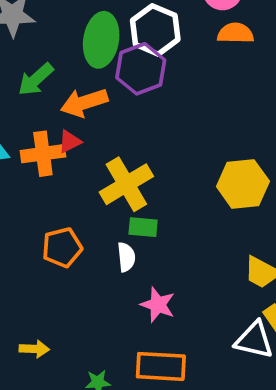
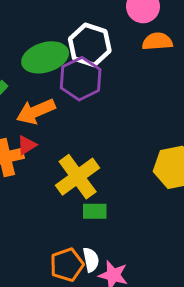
green ellipse: (101, 40) -> (45, 57), turned 69
orange pentagon: (62, 247) -> (67, 265), moved
white semicircle: (126, 257) -> (91, 260), moved

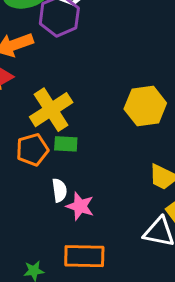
orange pentagon: (67, 265) -> (32, 150), moved

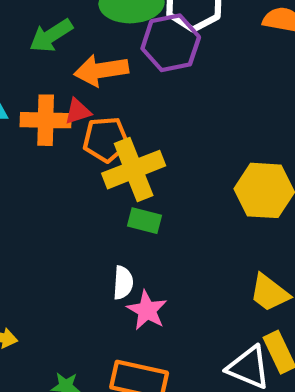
orange pentagon: (32, 150) -> (106, 139), moved

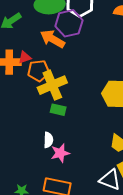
orange arrow: (101, 70) -> (53, 39), moved, turned 40
pink star: (147, 310) -> (60, 153), turned 30

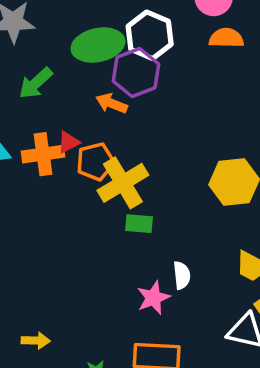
orange arrow: (53, 39) -> (112, 103), size x0.7
white semicircle: (48, 140) -> (182, 275), moved

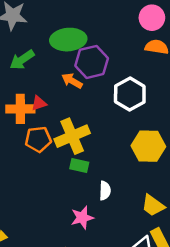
white hexagon: (150, 35) -> (130, 94), moved
orange pentagon: (96, 162) -> (38, 139), moved
white semicircle: (182, 275) -> (105, 191), moved

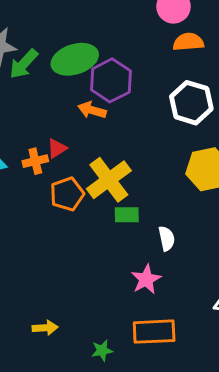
green arrow: (22, 60) -> (24, 64), moved
white hexagon: (130, 94) -> (191, 103), moved
orange cross: (20, 109) -> (35, 161), size x0.7

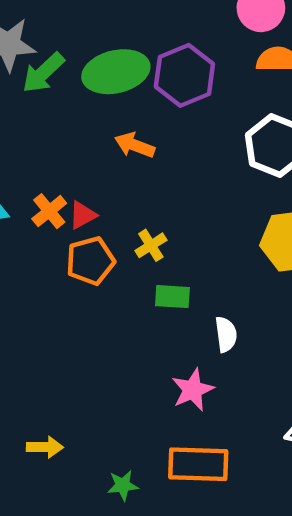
purple hexagon: (111, 80) -> (184, 75), moved
red triangle: (57, 148) -> (83, 215), moved
orange cross: (35, 161) -> (49, 211), turned -30
yellow cross: (109, 180) -> (151, 245), size x0.5

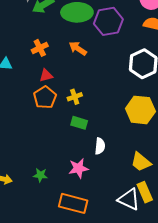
orange cross: (49, 211) -> (40, 48), moved
orange pentagon: (90, 261) -> (45, 97), turned -30
green star: (123, 485) -> (40, 175), moved

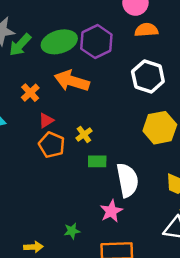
orange arrow: (78, 48) -> (72, 81), size x1.6
white semicircle: (100, 146) -> (127, 180), size x1.8

